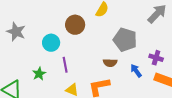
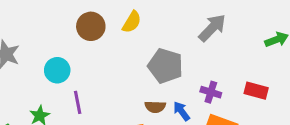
brown circle: (75, 25) -> (91, 26), moved
brown semicircle: (110, 63) -> (155, 107), moved

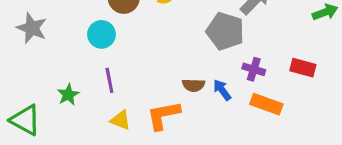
gray pentagon: (165, 66) -> (225, 31), moved
cyan circle: (57, 70) -> (101, 34), moved

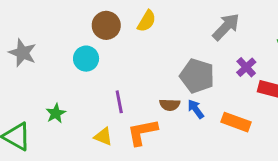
gray pentagon: (225, 31) -> (197, 76), moved
purple cross: (254, 69) -> (246, 67), moved, turned 30
purple line: (109, 80) -> (119, 102), moved

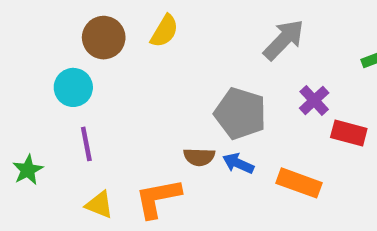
purple line: (119, 102) -> (86, 144), moved
blue arrow: (196, 109) -> (238, 163), turned -30

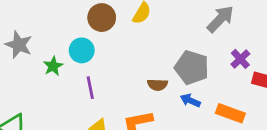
brown semicircle: (199, 157) -> (157, 85), moved
green star: (28, 170) -> (53, 66), moved

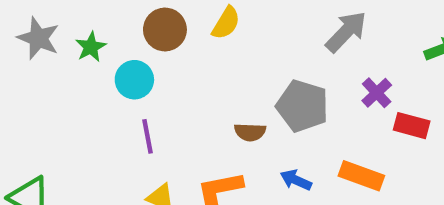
gray star: (19, 45) -> (38, 38), moved
green star: (53, 66) -> (91, 47), moved
blue arrow: (190, 100) -> (296, 180), moved

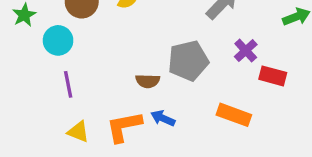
gray pentagon: (302, 106) -> (188, 61), turned -30
blue arrow: (296, 180) -> (163, 118), moved

